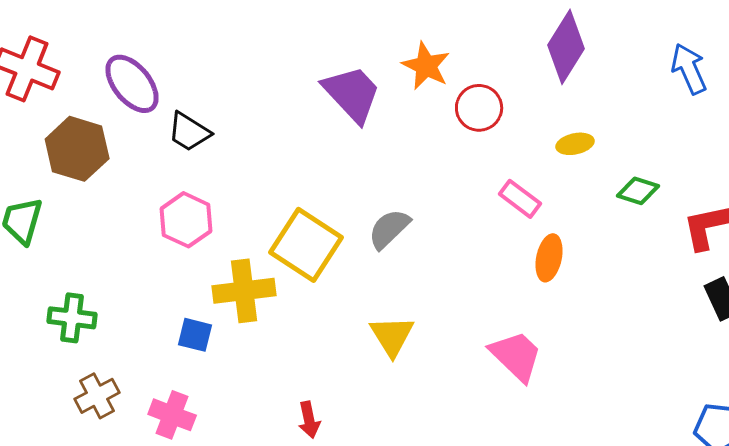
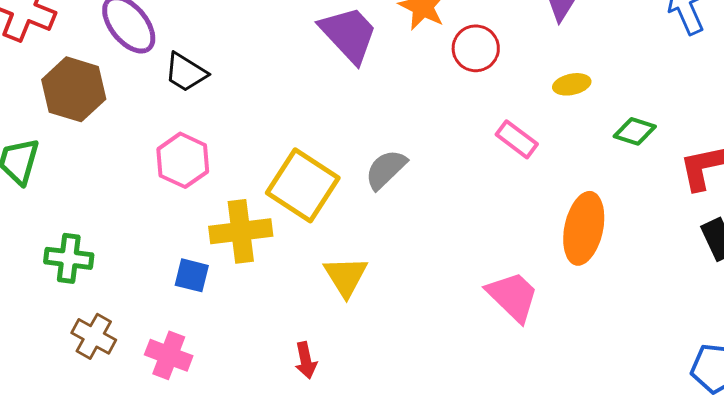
orange ellipse: (549, 258) -> (584, 228), moved, size x1.5
yellow triangle: (392, 336) -> (346, 276), moved
brown cross: (97, 396) -> (94, 336), turned -33

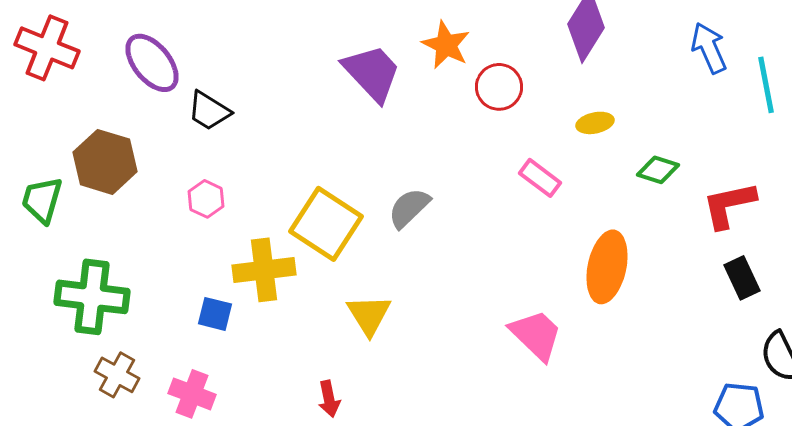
brown hexagon: (74, 89) -> (105, 162), moved
pink hexagon: (183, 160) -> (206, 199), size x0.7
green cross: (69, 258) -> (92, 297), size x1.5

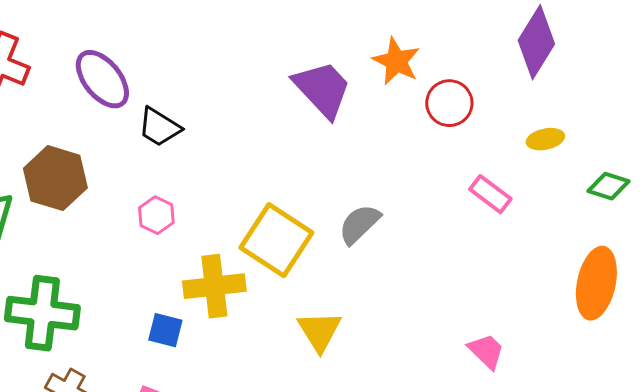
orange ellipse: (607, 267) -> (596, 283), moved
pink trapezoid: (536, 335) -> (486, 351), size x0.7

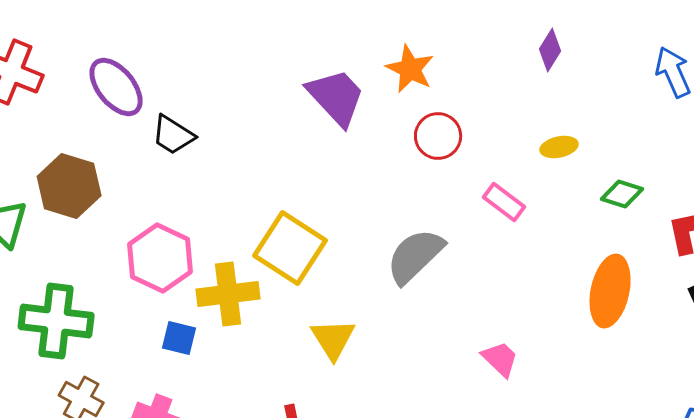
purple diamond: (536, 42) -> (550, 50), size x0.6
red circle: (449, 103) -> (438, 136), moved
pink hexagon: (156, 215) -> (160, 258), moved, size x1.8
gray semicircle: (359, 224) -> (415, 256), moved, size x1.4

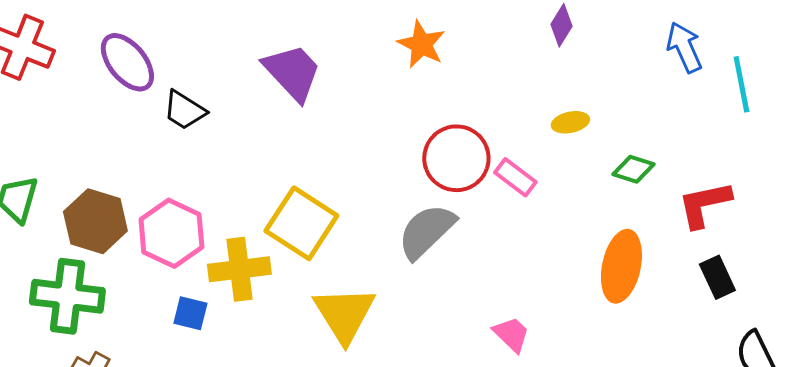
purple trapezoid: (336, 97) -> (292, 72), moved
red circle: (438, 136) -> (456, 158), moved, size x1.4
brown hexagon: (69, 186) -> (95, 221), moved
yellow triangle: (333, 339) -> (344, 314), size x1.4

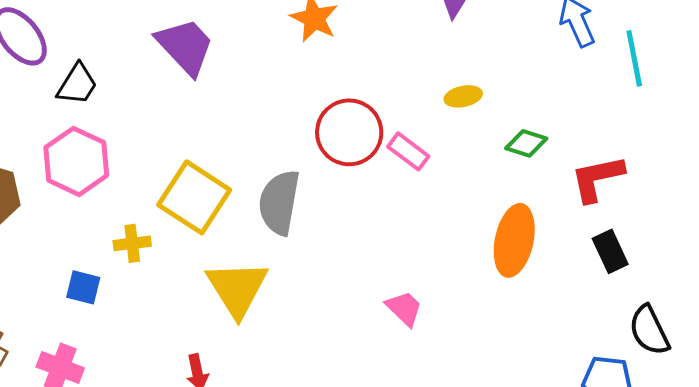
black trapezoid: (184, 110) -> (77, 84), turned -90
gray semicircle: (426, 231) -> (279, 202), moved, turned -36
pink hexagon: (171, 233) -> (76, 161), moved
yellow cross: (239, 269) -> (132, 243), size x0.6

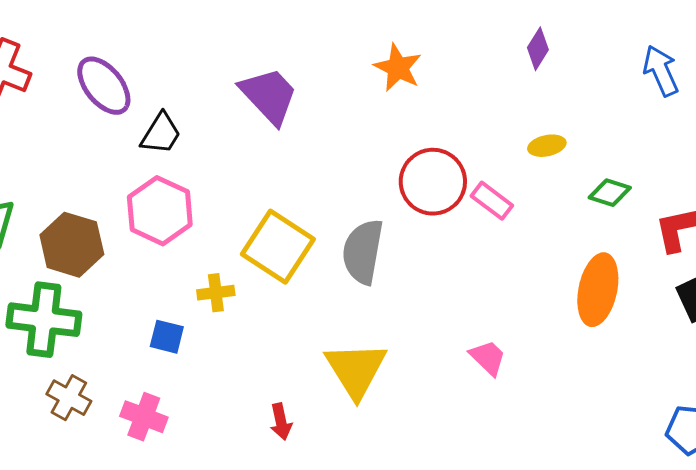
yellow triangle: (237, 288) -> (356, 370), moved

